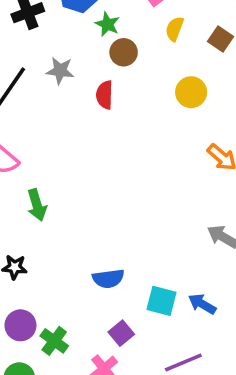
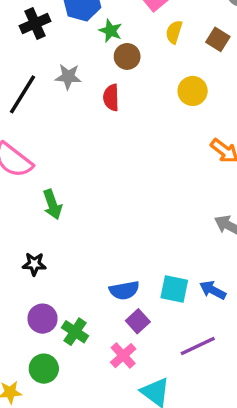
blue semicircle: (108, 278) -> (124, 290), moved

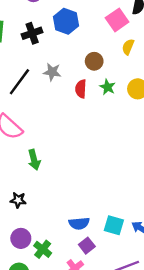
green star: (111, 31) -> (108, 87), moved

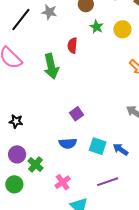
red semicircle: (81, 89) -> (72, 45), moved
green arrow: (34, 160) -> (51, 66), moved, size x1.4
purple square: (87, 246) -> (77, 114), moved

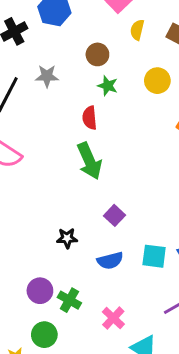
green star: (97, 27) -> (108, 86), moved
green arrow: (51, 66) -> (89, 161), moved
black star: (16, 121) -> (67, 238), moved

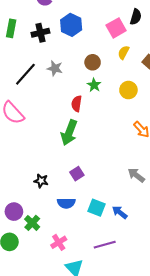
green arrow: (89, 161) -> (69, 133), turned 30

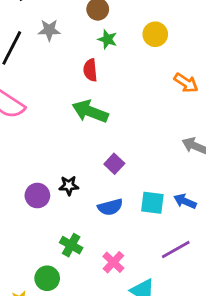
green arrow: (69, 133) -> (90, 111), turned 105
purple circle: (14, 212) -> (37, 196), moved

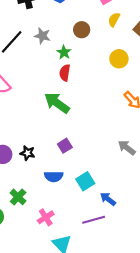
green star: (107, 39) -> (64, 52), moved
blue arrow: (185, 201) -> (108, 199), moved
cyan square: (152, 203) -> (85, 181), turned 36

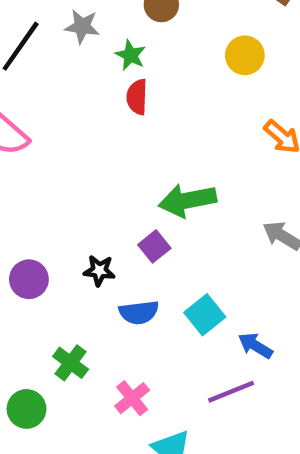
green arrow: (57, 103) -> (187, 200), moved, turned -40
black star: (28, 153) -> (99, 271), moved

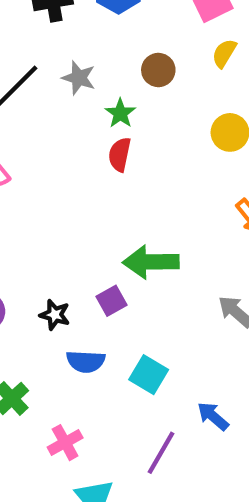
cyan square: (205, 315) -> (149, 375), turned -30
blue arrow: (255, 346) -> (213, 416), moved
purple line: (231, 392) -> (161, 453), turned -48

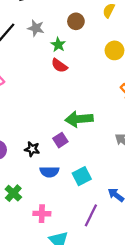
red semicircle: (120, 154) -> (59, 66), turned -63
cyan square: (149, 375) -> (82, 176), turned 36
pink cross: (65, 443) -> (42, 214), turned 35

